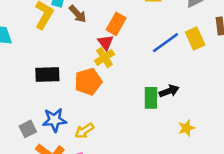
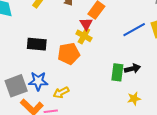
yellow cross: (104, 57) -> (84, 36), turned -35
yellow star: (187, 128) -> (134, 99), moved
gray square: (28, 129) -> (16, 86), size x1.6

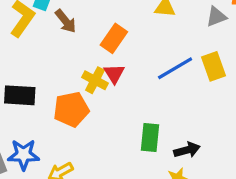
red triangle: (86, 24) -> (114, 74), moved
black arrow: (132, 69) -> (187, 150), moved

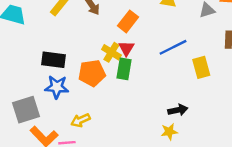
yellow rectangle: (214, 66) -> (201, 67), moved
green rectangle: (150, 137) -> (124, 69), moved
blue star: (23, 155) -> (57, 87), moved

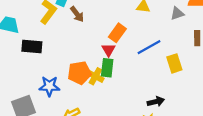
orange rectangle: (128, 21) -> (117, 33), moved
yellow cross: (111, 52) -> (95, 76), moved
black rectangle: (53, 60) -> (32, 47), moved

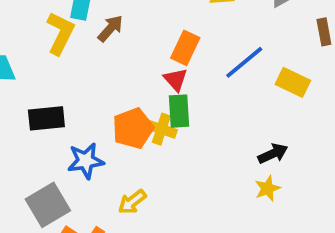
brown arrow: (77, 14) -> (110, 28), turned -91
black rectangle: (32, 47) -> (46, 118), moved
yellow rectangle: (174, 63) -> (293, 82), turned -36

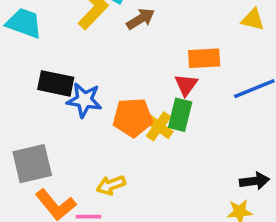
orange rectangle: (185, 48) -> (204, 58), turned 44
blue star: (86, 161) -> (84, 100), moved

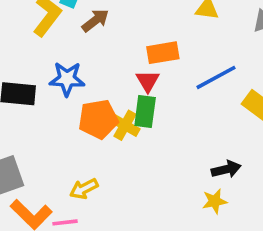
blue star: (84, 100) -> (67, 79), moved

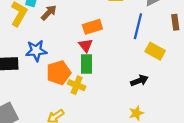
blue line: (216, 77) -> (138, 26), moved, turned -40
yellow cross: (125, 125) -> (77, 85), moved
black arrow: (226, 169) -> (139, 81), moved

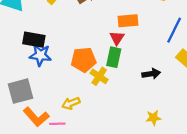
blue star: (36, 51) -> (40, 55), moved
black arrow: (139, 81) -> (151, 74), moved

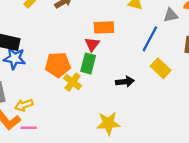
yellow arrow: (71, 103) -> (24, 105), moved
yellow star: (153, 118) -> (108, 123), moved, size x1.5

